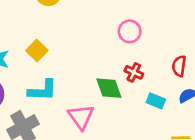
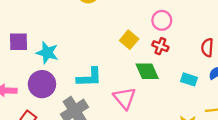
yellow square: (37, 51) -> (129, 40), moved
red cross: (134, 72) -> (160, 46), moved

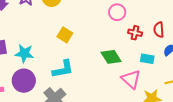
yellow square: (129, 40) -> (65, 35), moved
red cross: (160, 46) -> (135, 33), moved
pink triangle: (125, 98) -> (131, 79), moved

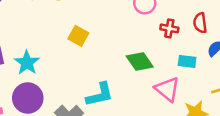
cyan star: (24, 53) -> (27, 63), turned 30
cyan L-shape: (63, 69) -> (100, 95), moved

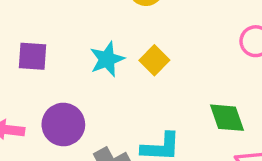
cyan star: (27, 63) -> (107, 59), moved

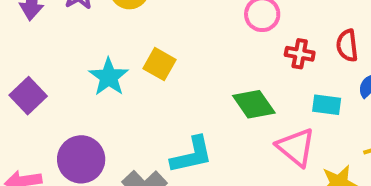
purple square: (32, 56) -> (28, 96), turned -32

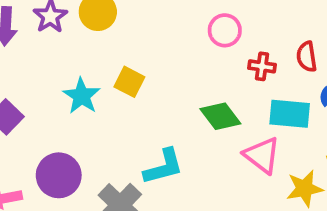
cyan rectangle: (327, 105) -> (290, 114), size x1.5

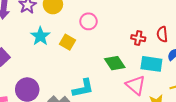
pink circle: (225, 30) -> (89, 21), moved
cyan star: (82, 96) -> (40, 36), moved

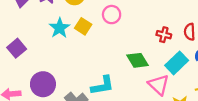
yellow square: (67, 42) -> (83, 26), moved
cyan rectangle: (151, 64) -> (177, 63), turned -55

